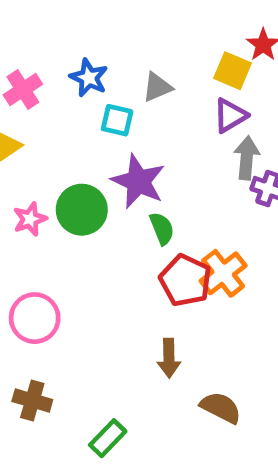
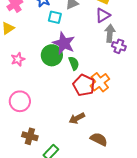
green circle: (82, 210) -> (52, 55), moved
brown arrow: (169, 358) -> (77, 118), turned 63
brown cross: (32, 401) -> (30, 136), moved

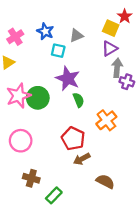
green circle: (52, 55) -> (38, 98), moved
pink star: (18, 59) -> (18, 96), size x1.6
red pentagon: (84, 85) -> (73, 139), moved

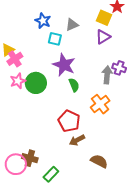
pink cross: (15, 37) -> (15, 59), moved
gray arrow: (117, 68) -> (107, 75), moved
pink star: (18, 96) -> (18, 81), size x0.7
pink circle: (21, 141) -> (16, 164), moved

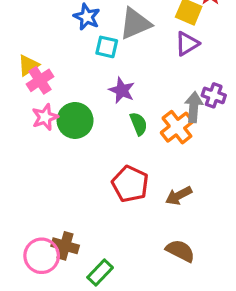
gray triangle: (72, 25) -> (135, 24), size x1.5
purple star: (64, 65) -> (122, 90), size x0.7
orange cross: (100, 104) -> (177, 127), moved
brown arrow: (77, 140) -> (179, 196), moved

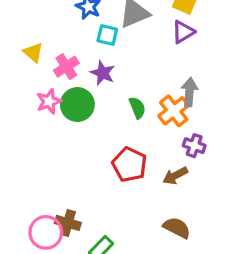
yellow triangle: (28, 65) -> (33, 52), turned -45
pink cross: (40, 80) -> (66, 67), moved
purple star: (122, 90) -> (103, 73), moved
purple cross: (214, 95) -> (194, 146), moved

